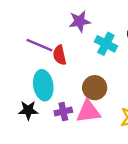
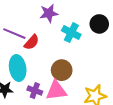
red semicircle: (60, 55) -> (32, 42), turned -126
purple cross: (63, 112) -> (35, 91), turned 32

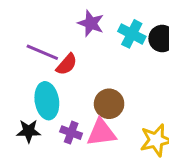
purple star: (49, 13) -> (91, 23), turned 30
cyan cross: (71, 33) -> (132, 34), moved

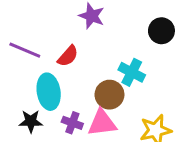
cyan cross: (132, 34) -> (132, 72), moved
purple line: (42, 52) -> (25, 50), moved

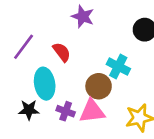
purple line: (25, 50) -> (24, 47), turned -76
red semicircle: (68, 56) -> (62, 52), turned -78

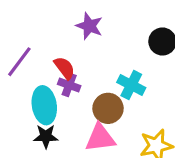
black star: (29, 110) -> (46, 136), moved
purple cross: (66, 111) -> (69, 85), moved

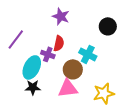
red semicircle: (64, 68) -> (59, 43), moved, turned 49
cyan ellipse: (44, 105) -> (32, 67), turned 35

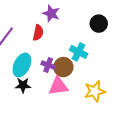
red semicircle: (59, 43) -> (38, 33), moved
purple cross: (48, 54) -> (48, 65), moved

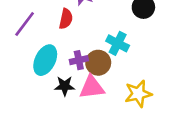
purple cross: (48, 65) -> (79, 60), turned -32
black star: (23, 85) -> (65, 86), moved

